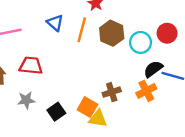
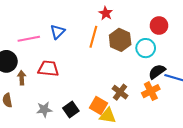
blue triangle: (55, 23) -> (58, 32), moved, turned 35
red circle: (167, 33) -> (159, 26), moved
brown cross: (112, 92) -> (120, 92), turned -35
gray star: (26, 100) -> (44, 110), moved

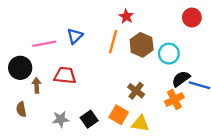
red circle: (159, 26) -> (192, 17), moved
brown cross: (120, 92) -> (136, 91), moved
yellow triangle: (108, 116) -> (140, 124), moved

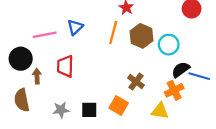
red trapezoid: (65, 75) -> (65, 66), turned -95
brown semicircle: (21, 109) -> (22, 100), size x1.5
black square: (89, 119) -> (89, 110), turned 35
yellow triangle: (140, 124) -> (160, 111), moved

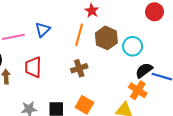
brown cross: (136, 82) -> (79, 68), moved, turned 35
orange cross: (174, 90) -> (138, 90), turned -30

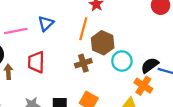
brown hexagon: (106, 38) -> (103, 43), moved
cyan circle: (133, 46) -> (122, 61), moved

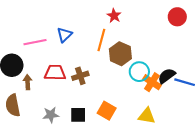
red trapezoid: (36, 62) -> (55, 73), turned 90
brown cross: (83, 63) -> (80, 76), moved
orange cross: (143, 86) -> (152, 82), moved

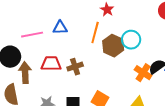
blue triangle: (64, 35) -> (60, 28), turned 42
cyan circle: (139, 72) -> (131, 40), moved
brown arrow: (28, 82) -> (25, 73), size x1.5

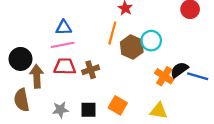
blue triangle: (60, 28) -> (64, 28), moved
pink line: (32, 35) -> (63, 45), moved

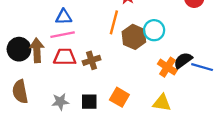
brown arrow: (37, 76) -> (37, 50), moved

